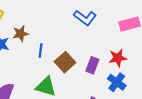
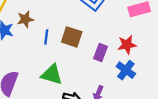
brown square: (65, 62) -> (72, 37), moved, turned -30

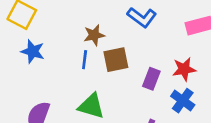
brown star: (25, 19) -> (94, 35), moved
brown square: (72, 37) -> (116, 60), turned -30

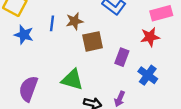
blue line: (85, 60) -> (52, 23), moved
red star: (184, 69) -> (150, 37), moved

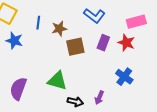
blue line: (52, 23) -> (38, 23), moved
red star: (150, 37) -> (126, 43), turned 30
purple rectangle: (122, 57) -> (103, 43), moved

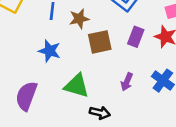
blue star: (14, 41) -> (50, 51), moved
purple arrow: (99, 98) -> (127, 82), moved

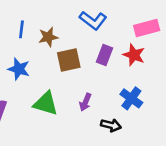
purple arrow: (127, 82) -> (85, 102), moved
black arrow: (100, 113) -> (111, 125), moved

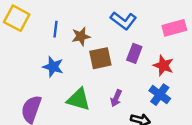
red star: (134, 55) -> (163, 65), moved

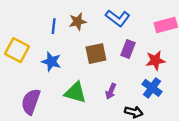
yellow square: (17, 18) -> (17, 50), moved
brown star: (81, 36) -> (78, 22), moved
red star: (163, 65) -> (155, 60), turned -30

